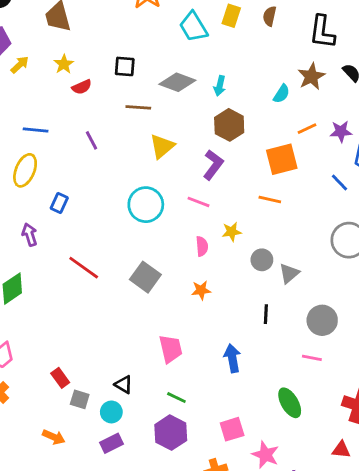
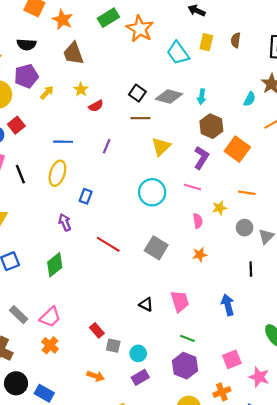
black square: (125, 66) -> (137, 93), moved, turned 35
purple line: (92, 140) -> (107, 146), turned 56
orange square: (282, 159) -> (237, 149), moved, turned -35
orange line: (270, 199) -> (247, 193), moved
black triangle: (124, 385) -> (146, 304), moved

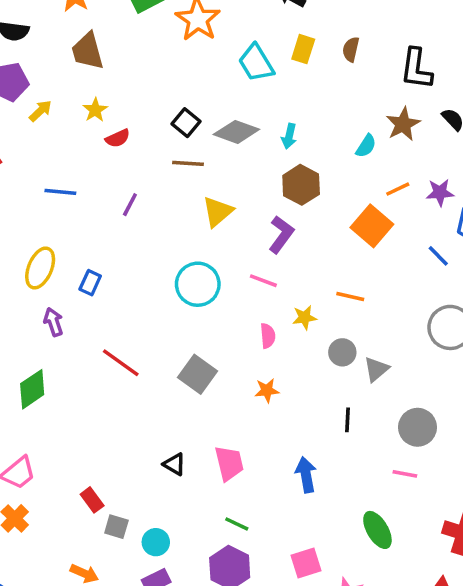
orange square: (237, 149) -> (372, 226), moved
yellow ellipse: (57, 173) -> (40, 268), moved

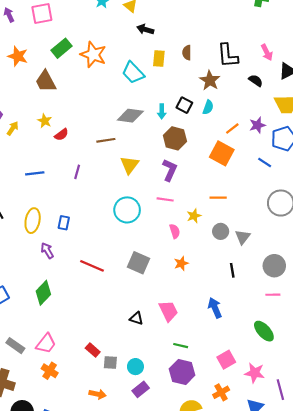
brown trapezoid: (88, 51) -> (46, 81), moved
black square: (186, 123) -> (184, 105), moved
brown star: (403, 124) -> (210, 80), moved

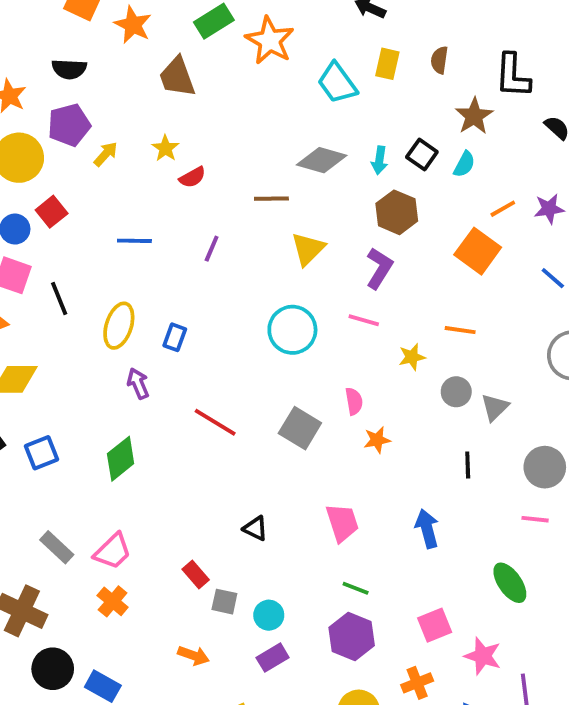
pink semicircle: (175, 231) -> (354, 401), moved
black triangle: (136, 318) -> (255, 528), moved

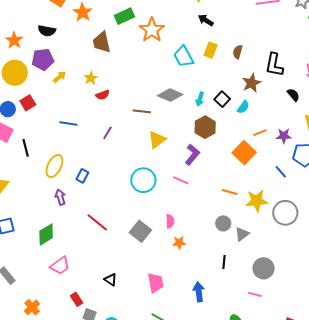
yellow star: (412, 357) -> (257, 201), moved, size x1.6
pink trapezoid: (113, 551) -> (60, 266), moved

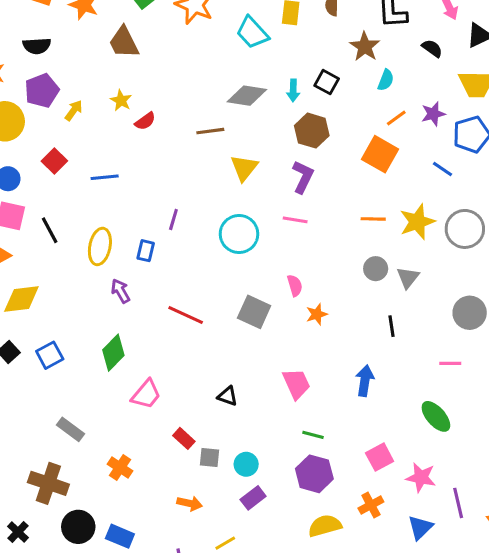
red square: (28, 103) -> (54, 161), moved
cyan semicircle: (243, 107) -> (386, 80), moved
purple line: (107, 133) -> (173, 219), moved
gray circle: (264, 268) -> (470, 313), moved
blue arrow: (199, 292) -> (365, 381), turned 30

